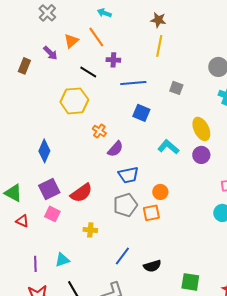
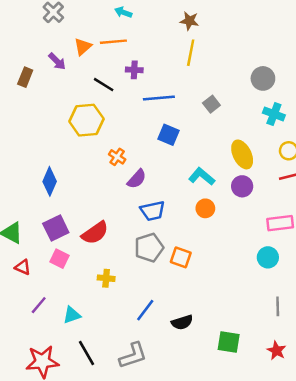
orange line: (96, 37) -> (113, 42), turned -60
gray square: (176, 88) -> (211, 104), turned 32
orange circle: (160, 192) -> (205, 208), moved
orange square: (151, 213) -> (181, 257), turned 30
purple line: (35, 264) -> (39, 305), moved, turned 42

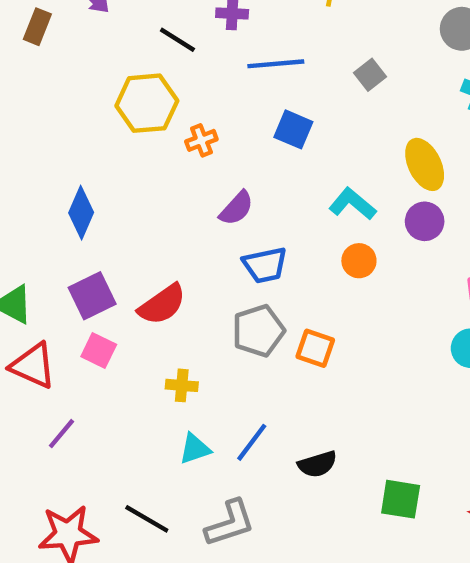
orange cross: (117, 157) -> (201, 140), moved, turned 35
red triangle: (23, 267) -> (33, 366), size x1.6
cyan triangle: (72, 315) -> (195, 449), moved
black line: (86, 353) -> (147, 519), turned -30

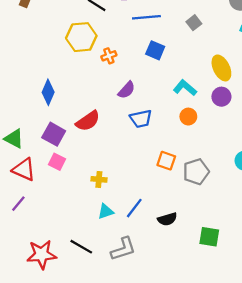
purple square: (92, 296) -> (54, 134), turned -35
red semicircle: (162, 304) -> (88, 121), moved
gray pentagon: (258, 331) -> (196, 172), moved
purple line: (61, 434) -> (18, 204), moved

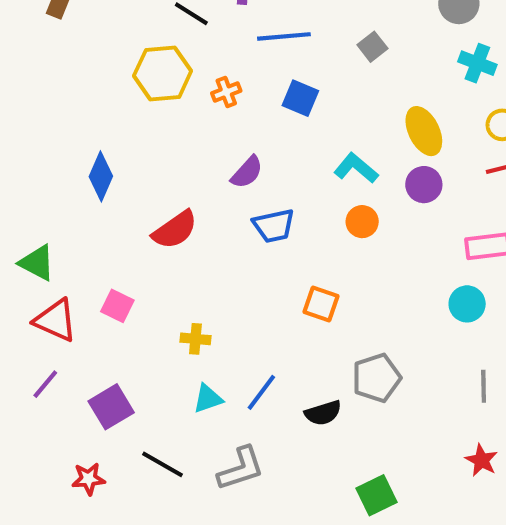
orange cross: (109, 56) -> (226, 92), moved
purple square: (54, 134) -> (111, 407), moved, turned 30
gray pentagon: (196, 172) -> (377, 378), moved
green square: (209, 237) -> (377, 495), moved, turned -35
red star: (42, 254) -> (88, 479), size x0.6

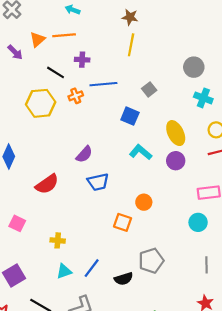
orange cross: (226, 92) -> (76, 96), moved
blue square: (300, 98) -> (130, 116), moved
orange circle: (362, 222) -> (144, 202), moved

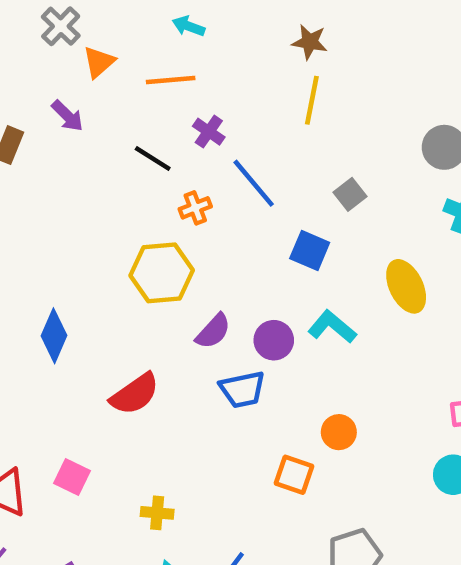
orange triangle: (37, 39) -> (99, 62), moved
purple cross: (82, 60) -> (209, 132), turned 32
blue line: (103, 84) -> (254, 183), turned 55
yellow hexagon: (41, 103) -> (162, 273), moved
purple circle: (176, 161) -> (274, 340), moved

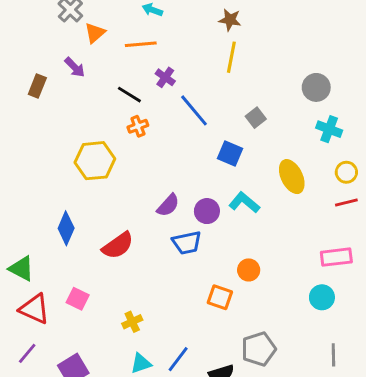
orange cross: (195, 208) -> (138, 126), moved
yellow hexagon: (162, 273) -> (95, 161), moved
blue diamond: (54, 336) -> (66, 228), moved
yellow cross: (157, 513) -> (132, 322), turned -30

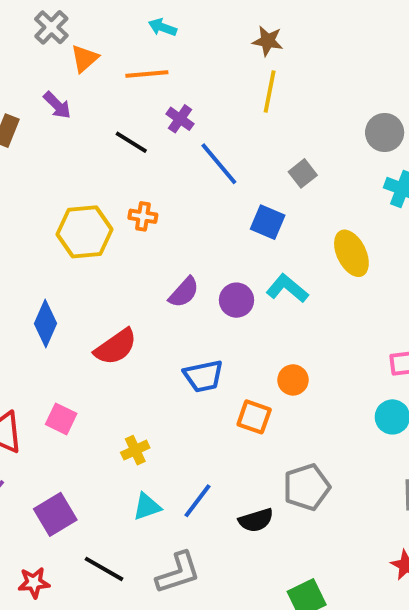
orange cross: (138, 126) -> (143, 216), moved, turned 30
blue trapezoid: (187, 243) -> (203, 376), moved

